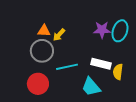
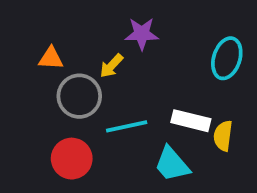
purple star: (102, 30) -> (142, 34), moved
orange triangle: (44, 31) -> (51, 58), moved

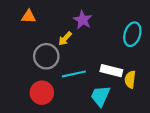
purple star: (142, 34) -> (83, 20), turned 30
orange triangle: (51, 58) -> (29, 17), moved
cyan trapezoid: (172, 164) -> (100, 96), turned 65

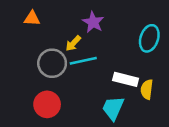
cyan line: (74, 74) -> (83, 61), moved

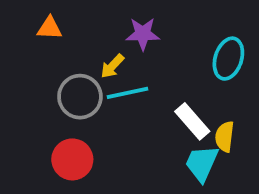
purple star: (93, 22) -> (143, 34), turned -30
white rectangle: (126, 79) -> (192, 121), turned 35
cyan trapezoid: (113, 108) -> (202, 163), moved

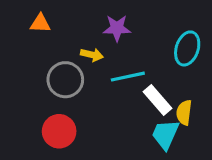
yellow arrow: (112, 66) -> (92, 55), turned -120
cyan line: (128, 93) -> (128, 77), moved

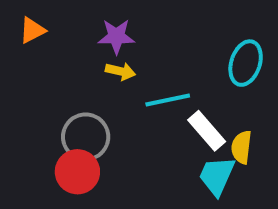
orange triangle: (40, 23) -> (32, 30), moved, turned -30
purple star: (117, 28) -> (116, 36), moved
gray circle: (65, 80) -> (86, 137), moved

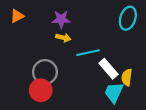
cyan ellipse: (246, 63) -> (128, 18), moved

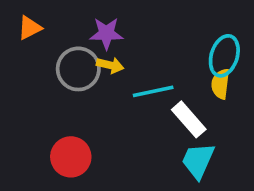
cyan ellipse: (128, 18) -> (224, 56), moved
gray circle: (45, 72) -> (78, 69), moved
yellow semicircle: (127, 77) -> (221, 84), moved

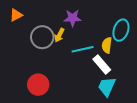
purple star: (106, 33) -> (73, 18), moved
yellow arrow: (110, 65) -> (59, 35), turned 104
yellow semicircle: (221, 84) -> (107, 45), moved

